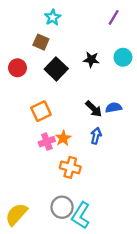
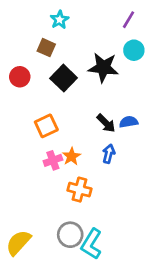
cyan circle: (123, 57) -> (134, 50), moved
black star: (91, 60) -> (103, 67), size x1.6

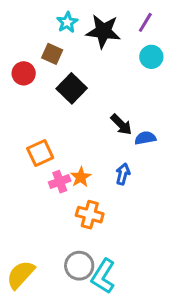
black star: (103, 67) -> (103, 31), moved
red circle: (20, 77) -> (24, 73), moved
black arrow: (106, 123) -> (121, 124), moved
orange square: (46, 126) -> (40, 153), moved

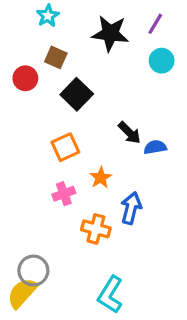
cyan star: (67, 22) -> (48, 16), moved
orange square: (40, 153) -> (65, 147), moved
blue arrow: (123, 174) -> (131, 208), moved, size x1.4
orange star: (81, 177) -> (101, 178), moved
gray circle: (79, 266) -> (33, 271), moved

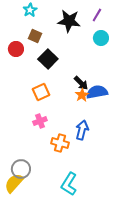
blue semicircle: (155, 147) -> (97, 92), size x1.5
orange star: (101, 178) -> (82, 95), moved

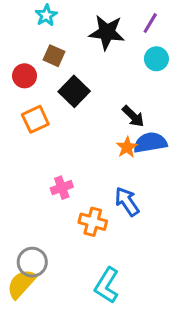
black arrow: (81, 83) -> (133, 116), moved
orange square: (41, 92) -> (35, 119), moved
blue arrow: (82, 130) -> (127, 202), turned -48

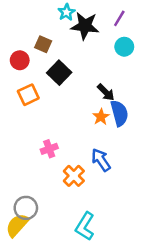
cyan star: (46, 15) -> (66, 12), moved
blue semicircle: (150, 143) -> (119, 113), turned 85
orange cross: (93, 222) -> (74, 176), turned 30

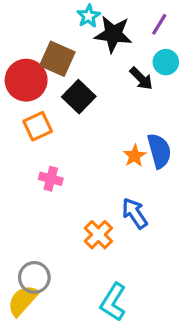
brown square: (43, 44) -> (57, 59), size x1.5
red circle: (20, 60) -> (26, 80), size x1.6
black arrow: (106, 92) -> (141, 79), moved
pink cross: (49, 149) -> (51, 179), moved, turned 35

